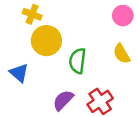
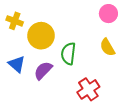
yellow cross: (32, 14) -> (15, 21), moved
purple semicircle: (63, 100) -> (43, 70), moved

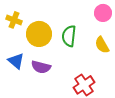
green semicircle: (68, 54) -> (69, 36), moved
purple semicircle: (43, 70) -> (41, 67), turned -120

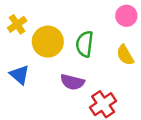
yellow cross: (14, 20) -> (17, 24), turned 35
purple semicircle: (41, 67) -> (72, 82), moved

